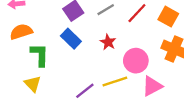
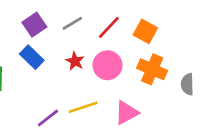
pink circle: (136, 61) -> (108, 65), moved

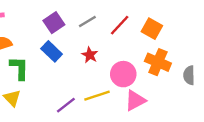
pink circle: (108, 65) -> (123, 74), moved

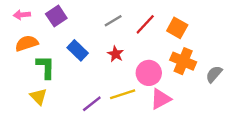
purple square: (54, 23) -> (56, 16), moved
gray semicircle: (189, 75) -> (214, 74), turned 42

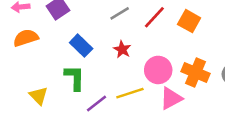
orange cross: (183, 61) -> (195, 73), moved
green L-shape: (46, 67) -> (75, 78), moved

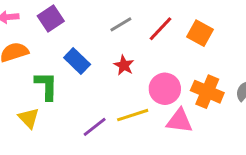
green L-shape: (75, 78) -> (46, 86), moved
pink triangle: (171, 98) -> (179, 121), turned 35

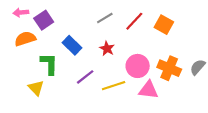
purple square: (51, 19) -> (44, 20), moved
purple line: (95, 127) -> (85, 77), moved

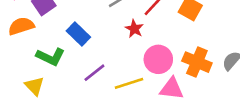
red star: (107, 49) -> (134, 29), moved
green L-shape: (49, 64) -> (50, 57), turned 115

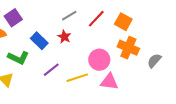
red star: (134, 29) -> (64, 37), moved
orange cross: (197, 62) -> (128, 48), moved

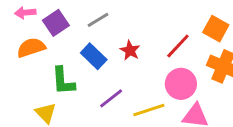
gray line: (69, 16) -> (98, 20), moved
red line: (96, 19) -> (178, 46), moved
green L-shape: (18, 58) -> (63, 81), turned 60

